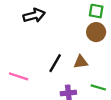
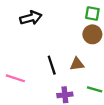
black line: (55, 63) -> (52, 65), turned -48

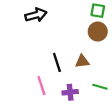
pink line: (15, 78) -> (41, 86), moved, turned 54

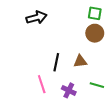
black line: (57, 62) -> (56, 62), turned 30
purple cross: (70, 92) -> (69, 90), turned 32

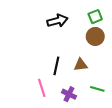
green square: (95, 13) -> (95, 17), turned -32
black arrow: (36, 18) -> (57, 21), moved

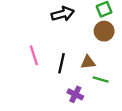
pink line: (42, 88) -> (34, 55), moved
green line: (97, 89) -> (101, 79), moved

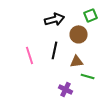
brown circle: (104, 31) -> (79, 34), moved
black line: (61, 63) -> (55, 50), moved

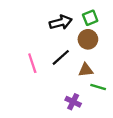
green square: (91, 15) -> (90, 18), moved
black line: (55, 50) -> (61, 57), turned 36

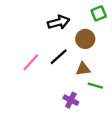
green square: (90, 18) -> (99, 13), moved
pink line: (32, 63) -> (31, 62), turned 60

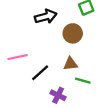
black line: (59, 57) -> (40, 73), moved
pink line: (31, 62) -> (18, 57), turned 36

